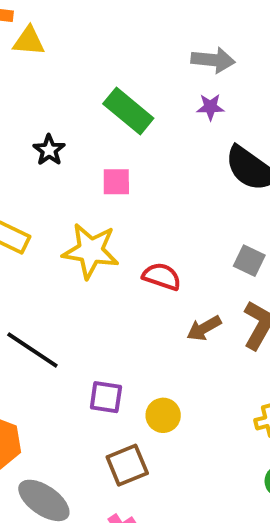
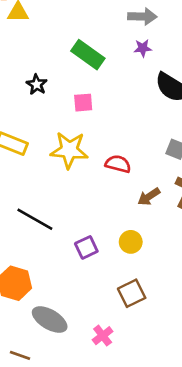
purple square: (106, 397) -> (86, 247), turned -30
yellow circle: (163, 415) -> (131, 242), moved
brown square: (127, 465) -> (132, 293), moved

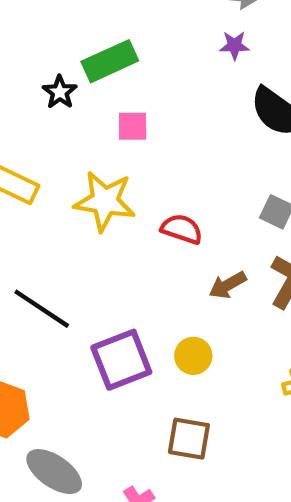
green rectangle: (88, 55) -> (110, 61), moved, turned -64
purple square: (86, 247) -> (121, 360), size x1.6
brown square: (132, 293) -> (189, 439), turned 32

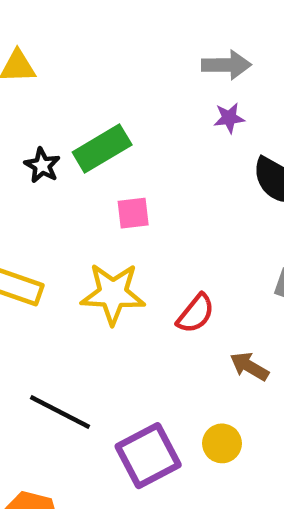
black star: (60, 92) -> (42, 165), moved
red semicircle: (182, 229) -> (196, 314), turned 117
brown arrow: (228, 285) -> (249, 366), turned 66

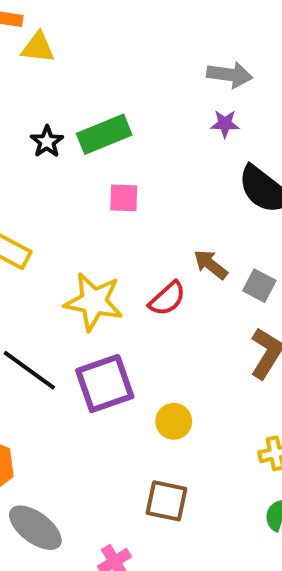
yellow star: (113, 294) -> (94, 302), moved
brown arrow: (249, 366) -> (211, 264), moved
purple square: (148, 456) -> (105, 384), moved

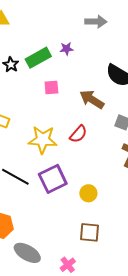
purple star: (225, 124) -> (66, 49), moved
brown arrow: (211, 264) -> (92, 99), moved, size x1.4

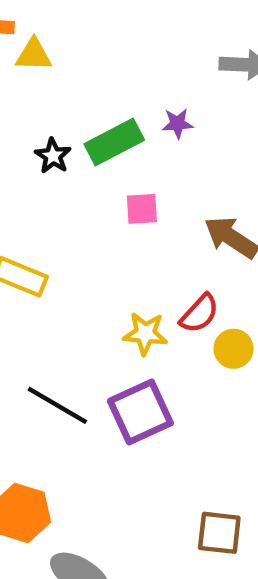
yellow star: (43, 140) -> (145, 334), moved, size x0.7
yellow circle: (88, 193) -> (234, 349), moved

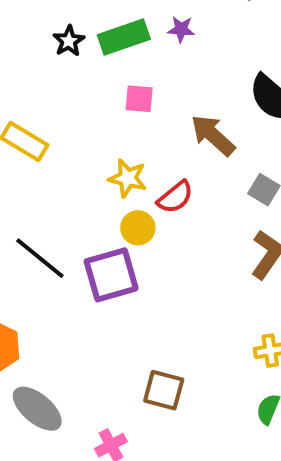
yellow star: (145, 334) -> (128, 178), moved
yellow circle: (234, 349) -> (138, 228), moved

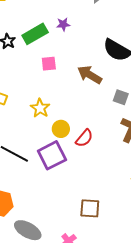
yellow star: (128, 178) -> (40, 108), moved, turned 30
red semicircle: (175, 197) -> (84, 138), moved

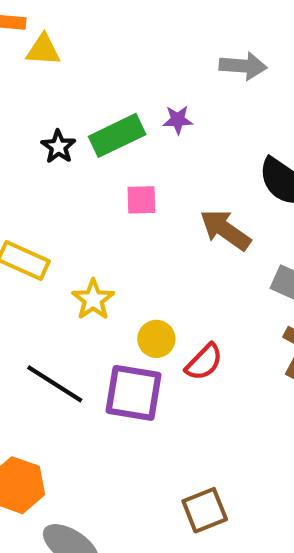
yellow star: (40, 108) -> (93, 300), moved
purple square: (52, 155) -> (134, 393), turned 32
brown square: (90, 208) -> (205, 510), turned -30

